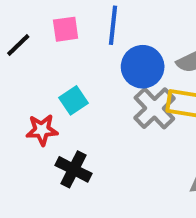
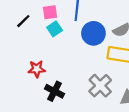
cyan square: (74, 100) -> (55, 29), moved
gray cross: (154, 108) -> (100, 86), moved

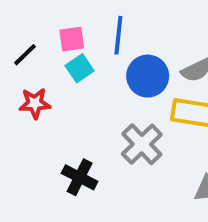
red star: (37, 69) -> (35, 103), moved
gray cross: (100, 86) -> (142, 144), moved

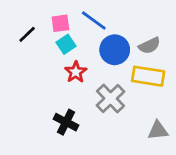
blue line: (118, 35) -> (94, 21), turned -60
red star: (35, 103) -> (76, 72), moved, turned -30

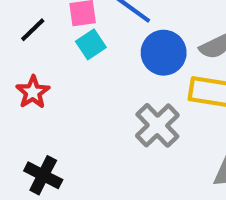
red star: (76, 72) -> (33, 92), moved
black cross: (66, 122) -> (43, 175), moved

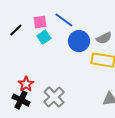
red star: (33, 92) -> (26, 84), moved
gray cross: (157, 125) -> (54, 97), moved

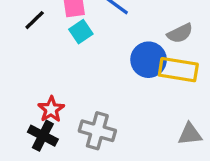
blue circle: (79, 41) -> (149, 60), moved
gray cross: (54, 97) -> (97, 131), turned -30

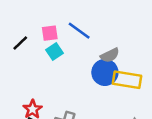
gray semicircle: (180, 33) -> (110, 55), moved

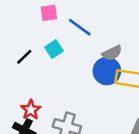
pink square: (50, 33) -> (49, 13), moved
black line: (20, 43) -> (24, 57), moved

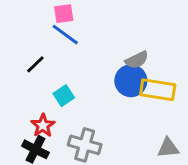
blue line: (80, 27) -> (65, 35), moved
cyan square: (54, 49) -> (64, 96), moved

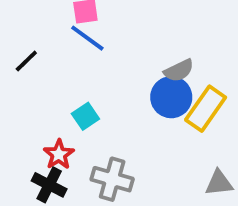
black line: (35, 64) -> (26, 61), moved
yellow rectangle: (158, 90) -> (206, 109), turned -64

